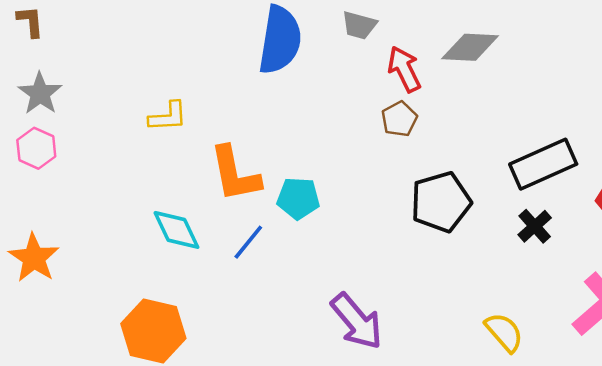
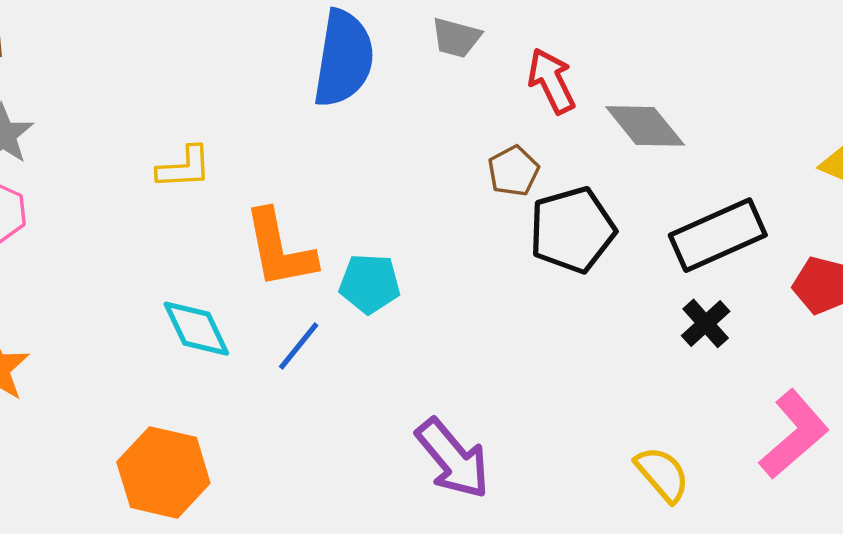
gray diamond: (470, 47) -> (645, 126), moved, turned 48
red arrow: (404, 69) -> (551, 81), moved
black pentagon: (441, 202) -> (572, 230), moved

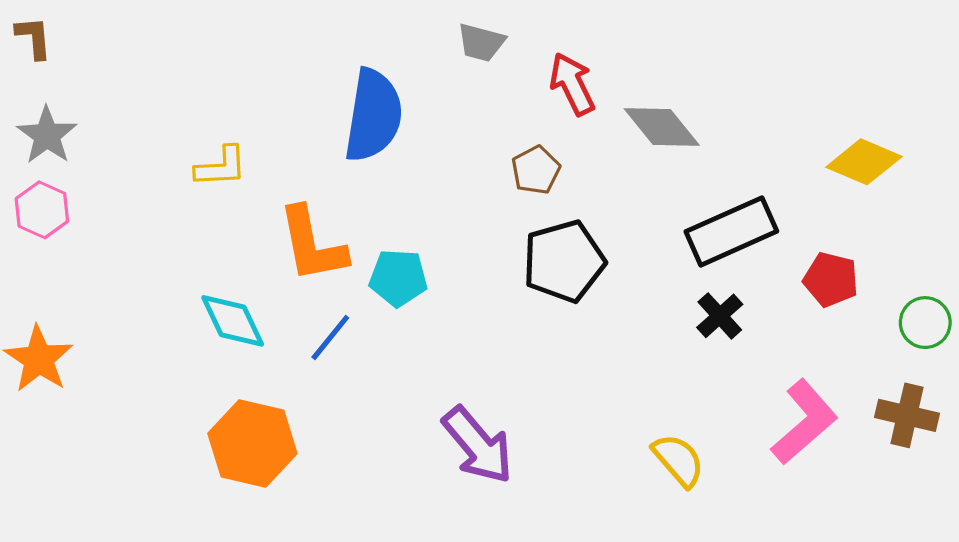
blue semicircle: (344, 58) -> (373, 115), moved
black pentagon: (572, 230) -> (564, 261), moved
orange hexagon: (163, 472) -> (252, 444), moved

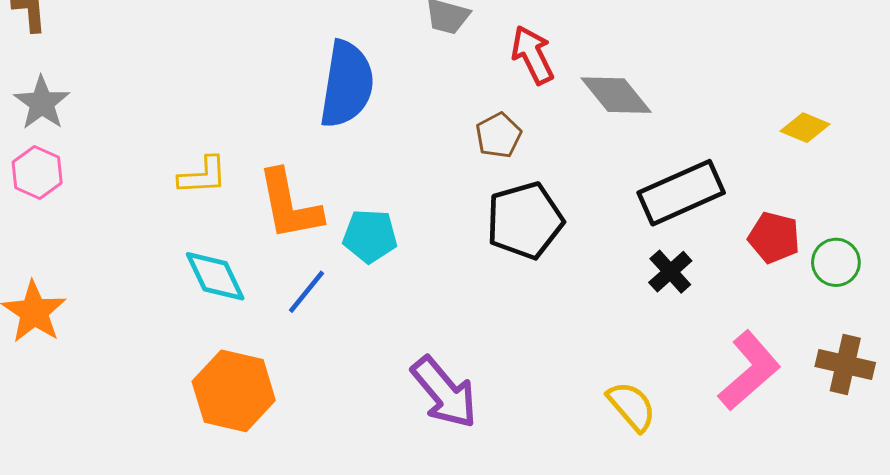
yellow diamond: (864, 162) -> (805, 128), size x0.7
yellow L-shape: (221, 167) -> (203, 176), moved
green circle: (925, 323) -> (836, 262), moved

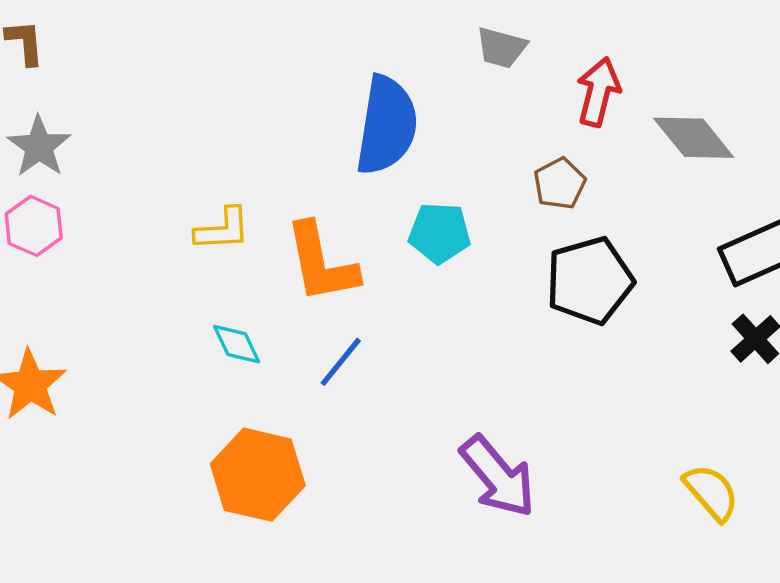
red arrow: (533, 55) -> (598, 92), turned 40
cyan pentagon: (370, 236) -> (440, 233), moved
cyan diamond: (215, 276) -> (237, 344), size x0.7

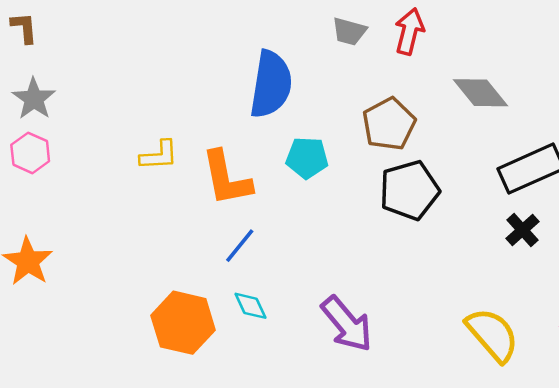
red arrow: (598, 92) -> (409, 31), moved
brown pentagon: (560, 184) -> (389, 124), size x1.5
cyan diamond: (237, 344) -> (251, 306), moved
yellow semicircle: (711, 492) -> (492, 335), size x1.4

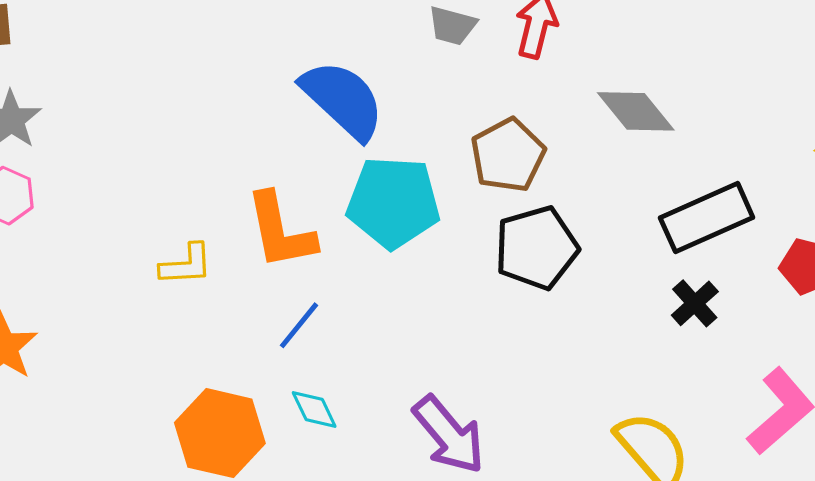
blue semicircle: (271, 84) -> (343, 100), turned -56
yellow L-shape: (159, 155) -> (186, 265), moved
cyan pentagon: (307, 158) -> (393, 202), size x1.6

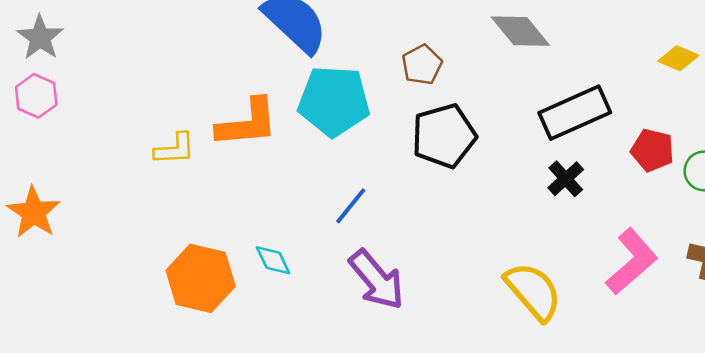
brown pentagon: (508, 155) -> (422, 65), size x0.7
orange L-shape: (280, 231) -> (247, 123), turned -84
blue line: (299, 325) -> (351, 206), moved

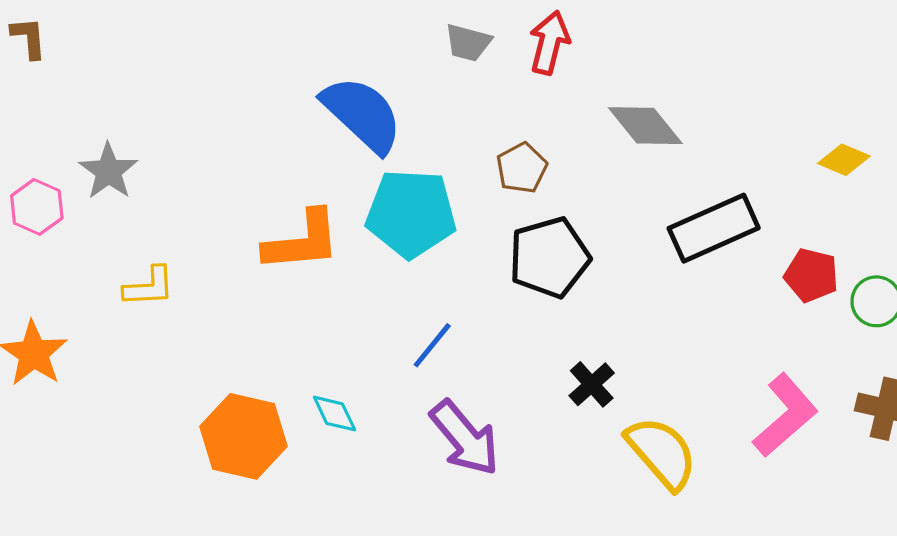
gray star: (40, 38) -> (108, 171), moved
yellow L-shape: (175, 149) -> (149, 287), moved
black cross: (566, 179) -> (592, 384), moved

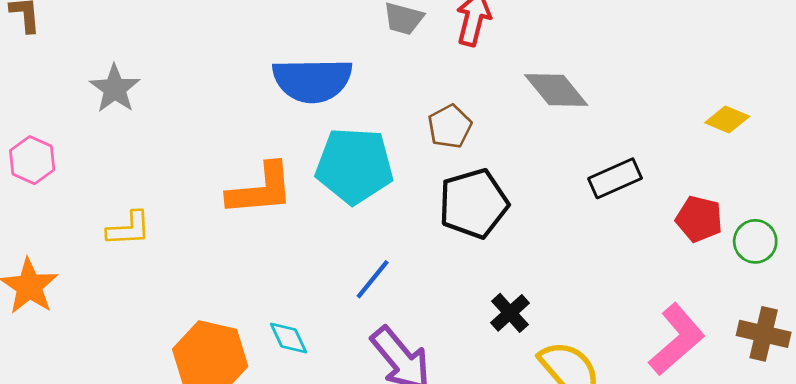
blue semicircle: (362, 114) -> (312, 80), turned 136
gray star: (108, 171) -> (115, 89), moved
black rectangle: (714, 228) -> (615, 178), size x0.7

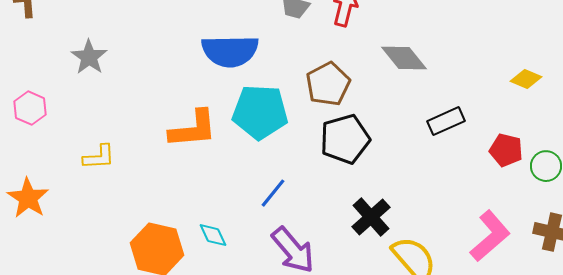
brown pentagon: (450, 126) -> (328, 84), size x1.4
black cross: (510, 313) -> (371, 217), size x1.4

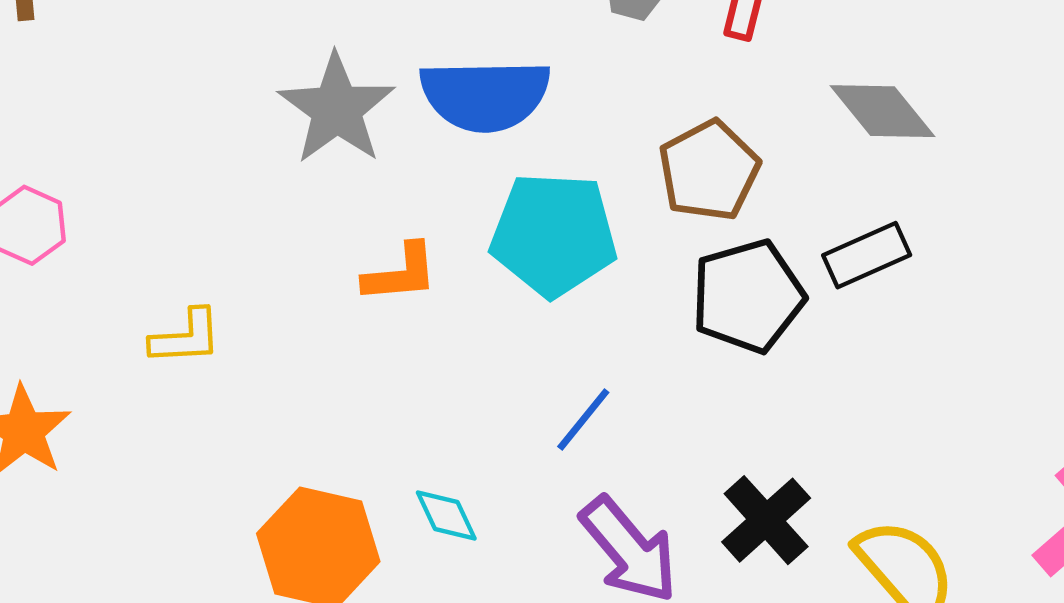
gray star: (89, 57) -> (337, 109), moved, size x1.4
black rectangle: (446, 121) -> (867, 255), moved
orange L-shape: (193, 129) -> (401, 273), size x0.7
black cross: (371, 217) -> (766, 520), moved

